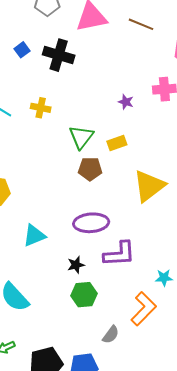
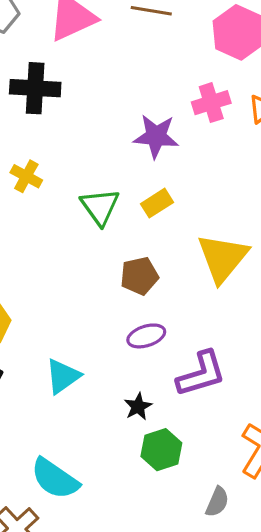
purple star: (126, 102) -> (156, 136), size x1.8
yellow cross: (41, 108) -> (26, 176), turned 30
brown pentagon: (90, 169) -> (139, 276), moved
purple ellipse: (91, 223) -> (146, 336), size x0.7

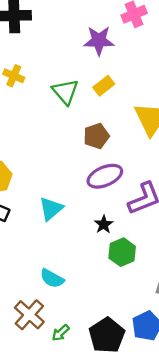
purple ellipse: (146, 336) -> (105, 176), size x1.4
cyan semicircle: (55, 479) -> (52, 278), size x0.7

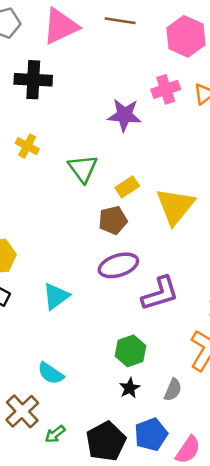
yellow rectangle: (104, 86) -> (127, 187), moved
black star: (104, 224) -> (130, 388), moved

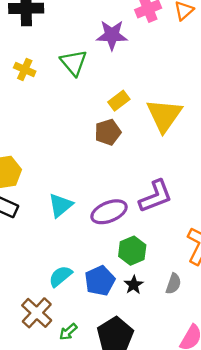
green triangle: (83, 168) -> (74, 63), moved
purple ellipse: (118, 265) -> (109, 212), moved
cyan semicircle: (51, 373) -> (60, 276), turned 110
blue pentagon: (151, 434) -> (100, 281), moved

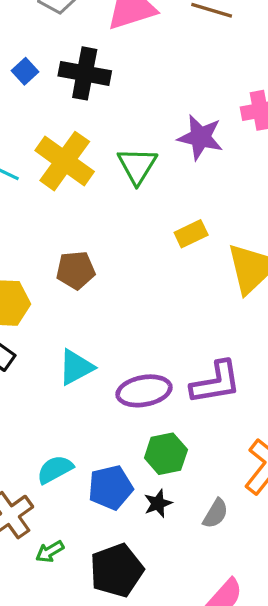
yellow cross: (25, 69) -> (65, 161), size x1.8
brown pentagon: (108, 132) -> (76, 270), moved

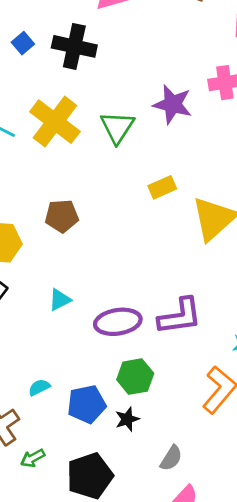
cyan triangle: (76, 367) -> (60, 300), size x0.7
cyan semicircle: (55, 469) -> (39, 387), size x0.7
gray semicircle: (216, 513) -> (171, 458), moved

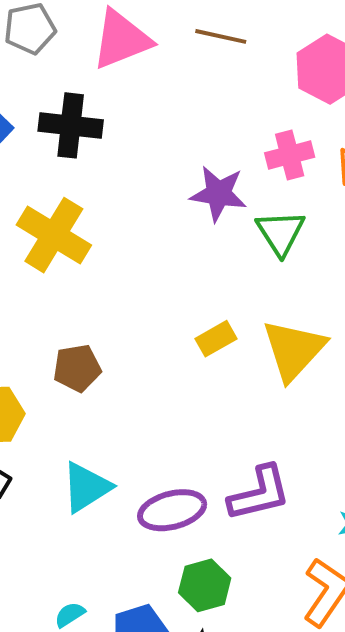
green triangle: (117, 127) -> (281, 233), moved
yellow rectangle: (162, 187) -> (216, 339), moved
cyan triangle: (60, 300) -> (86, 487), size x1.6

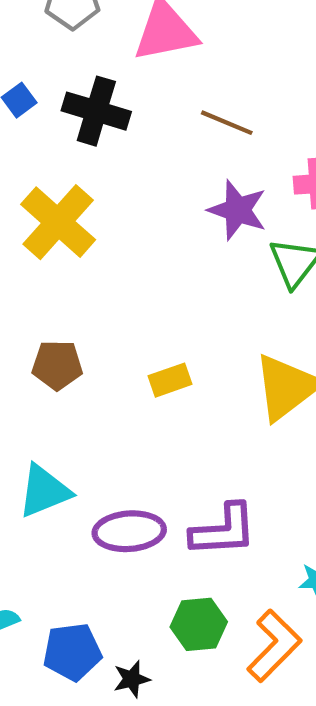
brown line: (221, 36) -> (227, 123), moved
yellow rectangle: (216, 339) -> (170, 380), moved
green hexagon: (205, 585) -> (199, 624), moved

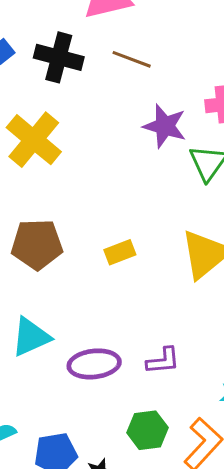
brown line: (227, 123) -> (132, 59), moved
brown pentagon: (57, 365) -> (37, 244), size x1.4
purple L-shape: (223, 530) -> (163, 361), size x0.7

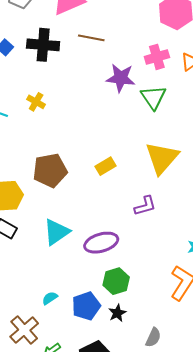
yellow cross: (34, 140) -> (36, 102), size x0.5
purple L-shape: (163, 361) -> (145, 206), moved
green hexagon: (147, 430) -> (116, 281), moved

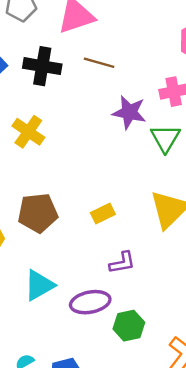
yellow cross: (36, 102) -> (28, 132), size x1.5
purple L-shape: (145, 206) -> (122, 263), moved
green hexagon: (116, 281) -> (129, 326), moved

